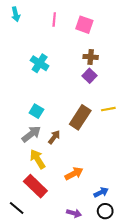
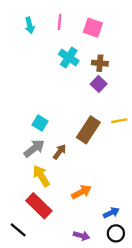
cyan arrow: (16, 14) -> (30, 25), moved
cyan cross: (40, 63) -> (69, 57), moved

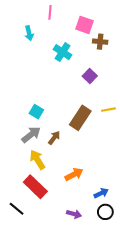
pink line: (60, 22) -> (50, 12), moved
cyan arrow: (30, 25) -> (29, 33), moved
brown cross: (100, 63) -> (100, 42), moved

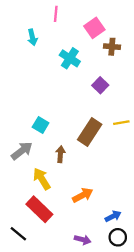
pink square: (84, 25) -> (94, 28), turned 36
gray arrow: (31, 135) -> (22, 151), moved
brown arrow: (54, 138) -> (60, 154), turned -32

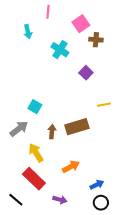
brown rectangle: (90, 132) -> (77, 127), moved, turned 40
purple arrow: (83, 240) -> (60, 200), moved

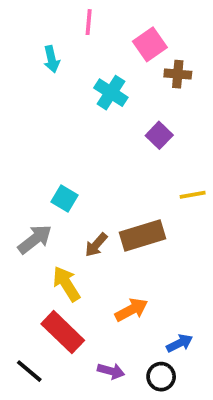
brown arrow: (52, 132) -> (96, 245), turned -144
black circle: (101, 203) -> (161, 377), moved

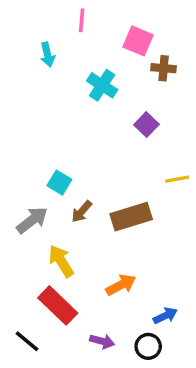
pink square: (150, 44) -> (138, 41), turned -32
brown arrow: (96, 245) -> (82, 212), moved

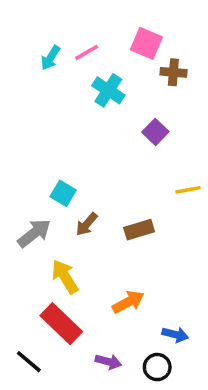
pink line: (82, 20) -> (87, 52), moved, turned 55
cyan arrow: (47, 55) -> (50, 58), turned 45
brown rectangle: (131, 217) -> (139, 230), size x0.7
blue arrow: (165, 316) -> (175, 335), turned 40

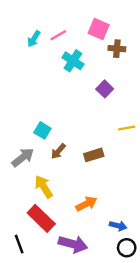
black line: (29, 362) -> (19, 244), turned 30
purple arrow: (108, 362) -> (73, 244), size x1.6
black circle: (157, 367) -> (127, 248), moved

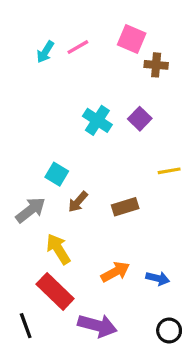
cyan cross: (73, 61) -> (97, 120), moved
blue arrow: (118, 226) -> (158, 278), moved

